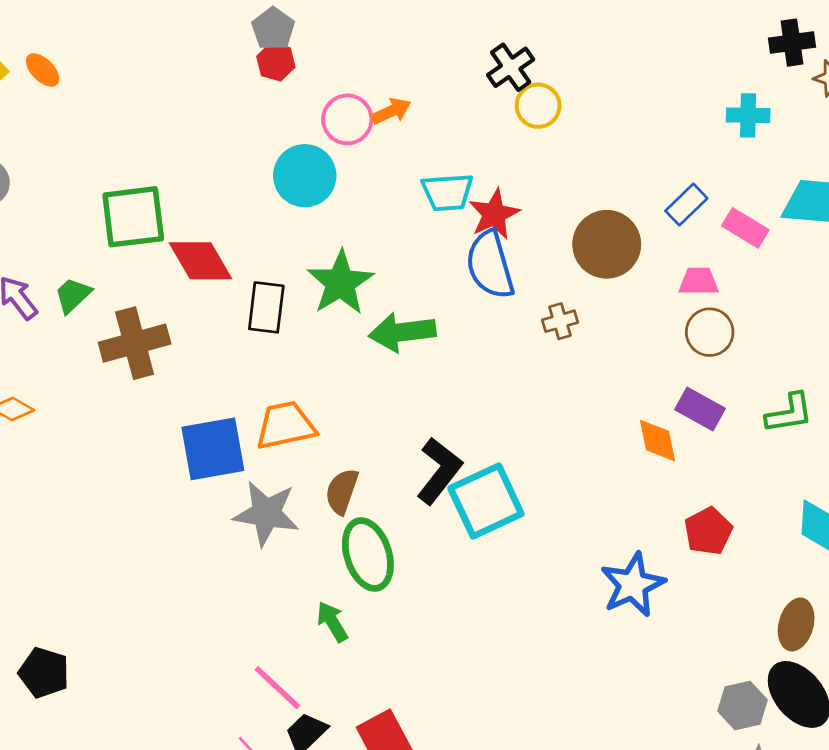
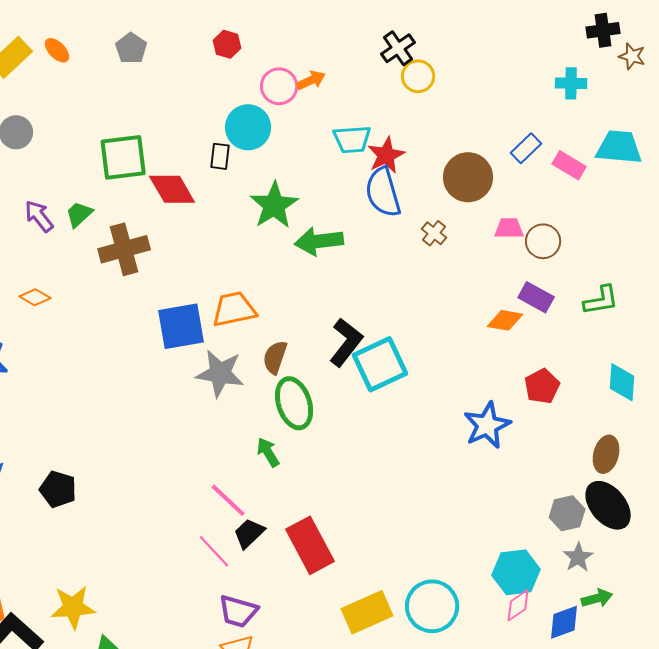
gray pentagon: (273, 29) -> (131, 48), moved
pink trapezoid: (699, 281) -> (509, 228), moved
black rectangle: (266, 307) -> (220, 156), moved, size x0.7
brown cross: (560, 321) -> (434, 233), turned -35
orange diamond: (657, 441) -> (505, 320), turned -69

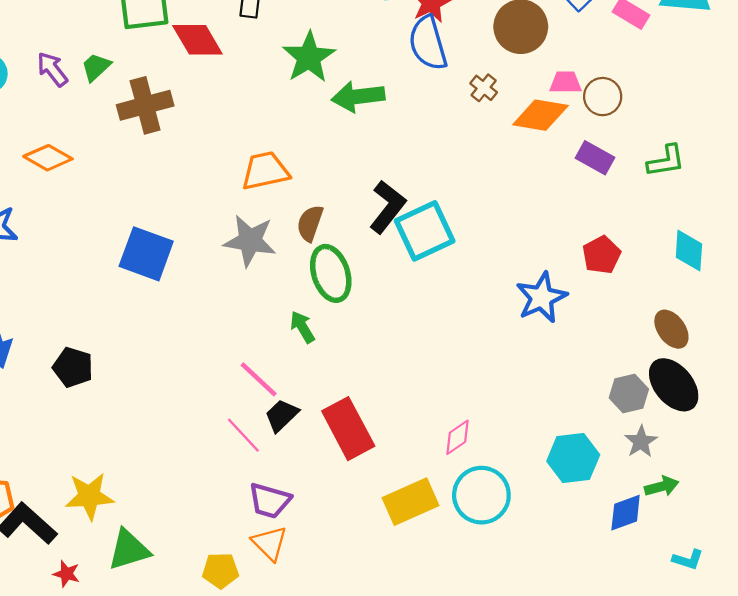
orange diamond: (35, 297) -> (48, 158), size x1.4
orange diamond: (505, 320) -> (540, 115), moved, size x1.4
blue square: (181, 326) -> (146, 254), moved, turned 30
brown ellipse: (606, 454) -> (671, 329), turned -51
pink diamond: (518, 605) -> (457, 437), moved

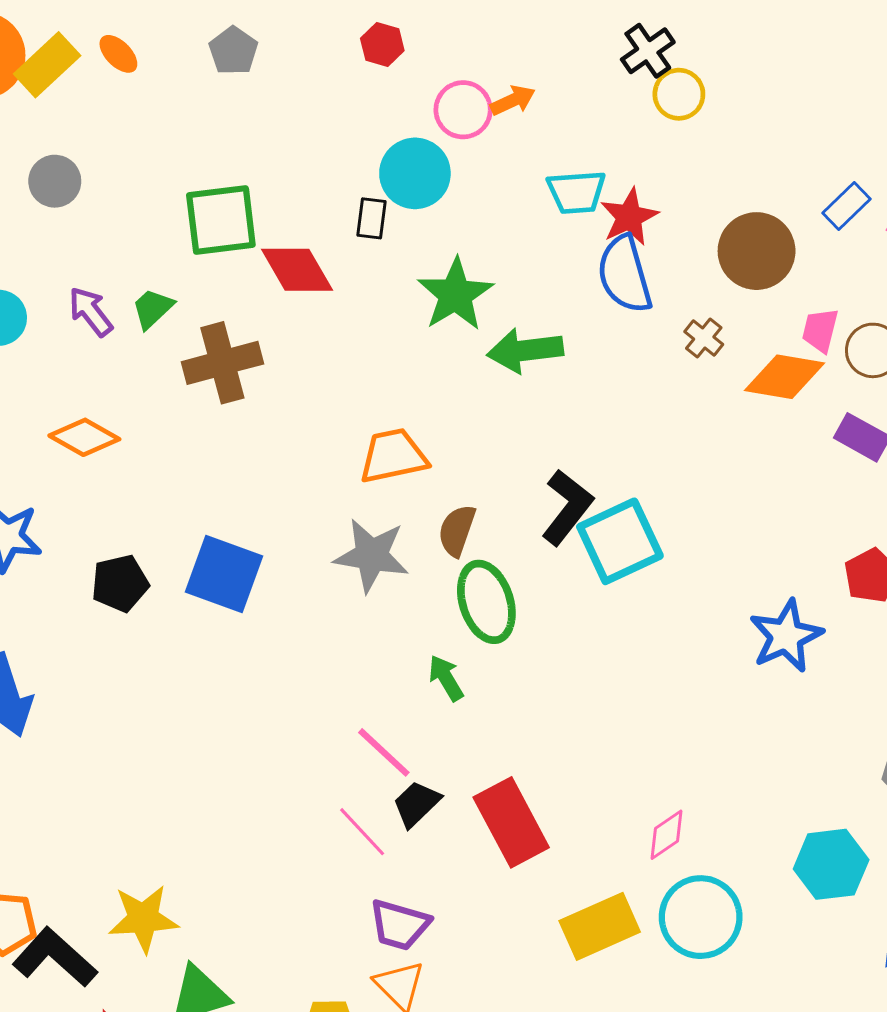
pink trapezoid: (566, 82) -> (820, 330), turned -76
black pentagon: (73, 367) -> (120, 583), moved, turned -30

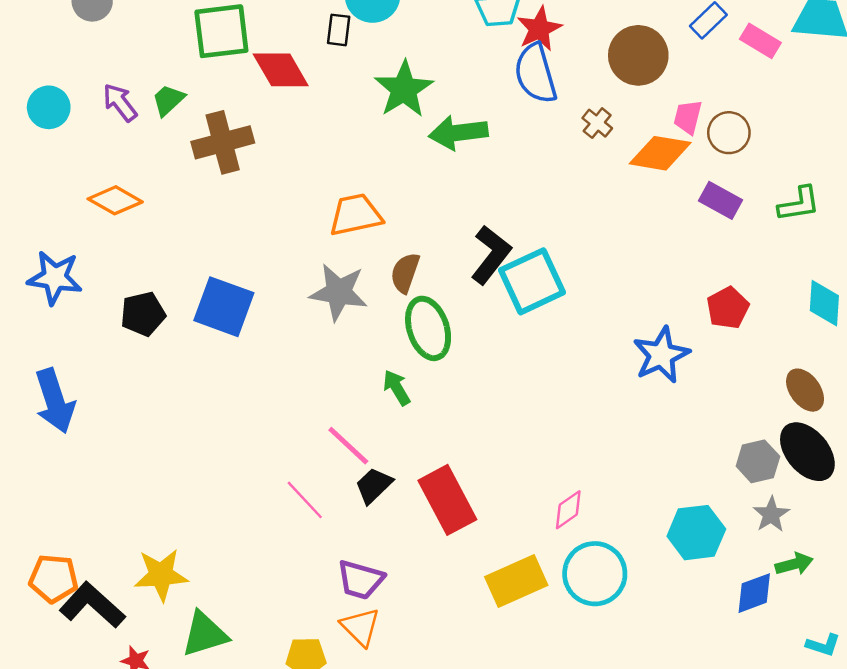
pink line: (362, 832) -> (305, 500), moved

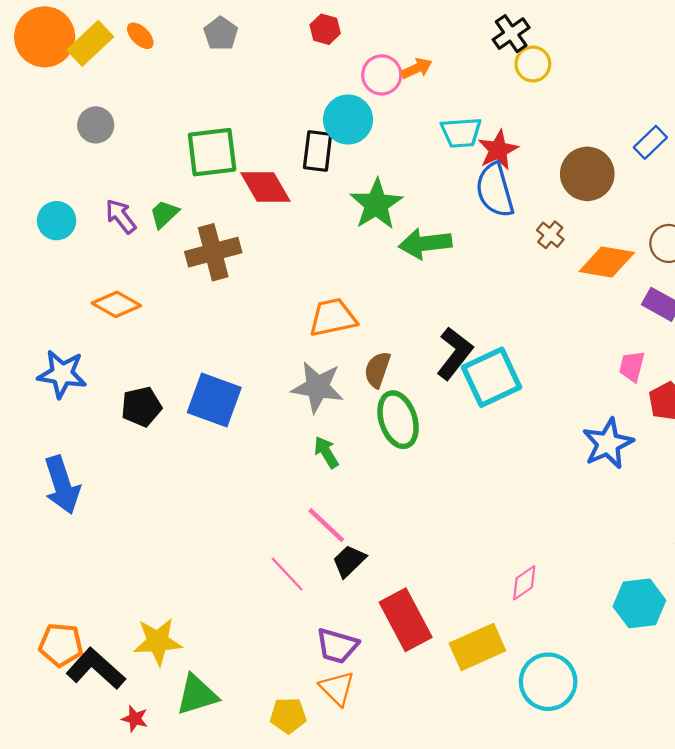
black rectangle: (339, 30) -> (318, 151), size x1.4
pink trapezoid: (688, 117) -> (632, 366), moved
green arrow: (397, 388) -> (326, 452), moved
red rectangle: (447, 500) -> (406, 620), moved
cyan circle: (595, 574) -> (548, 682), moved

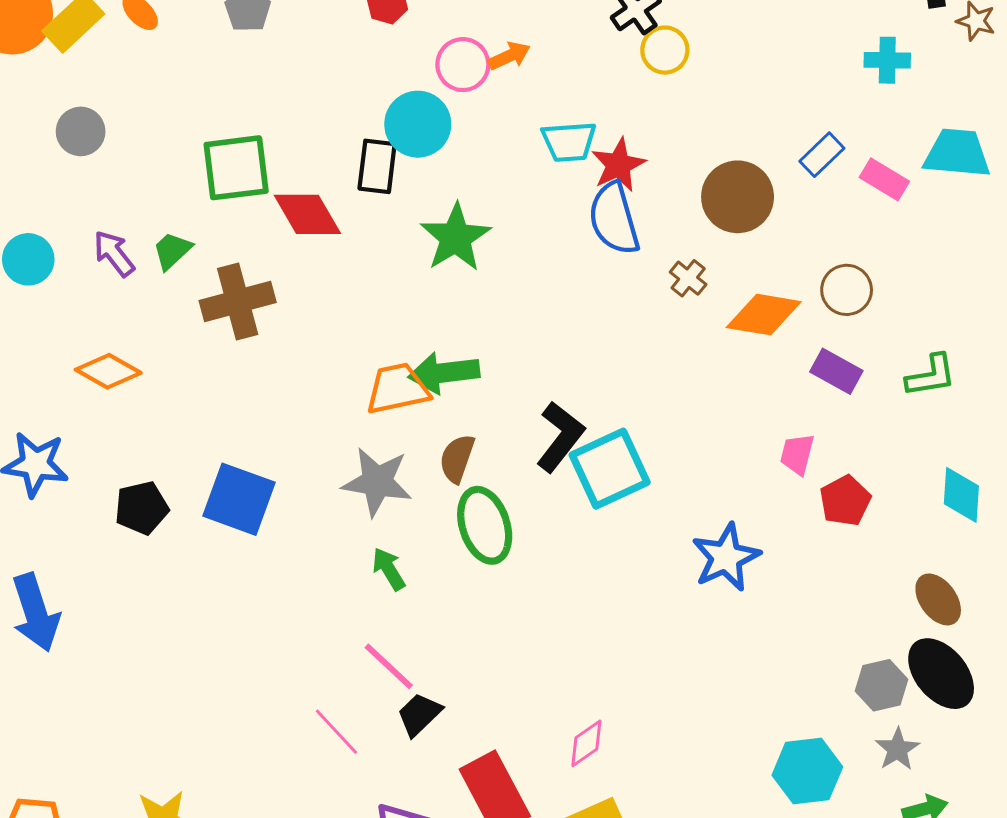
green arrow: (425, 243) -> (444, 373), moved
blue star: (608, 444) -> (726, 557), moved
pink diamond: (524, 583) -> (586, 743), moved

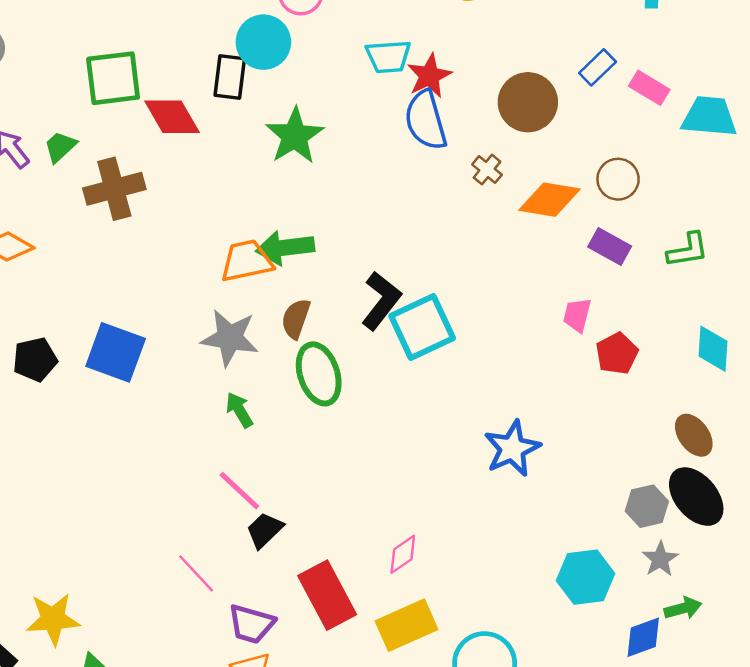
cyan trapezoid: (957, 153) -> (709, 117), moved
blue star: (726, 557) -> (512, 448), moved
pink line: (336, 732) -> (196, 573), moved

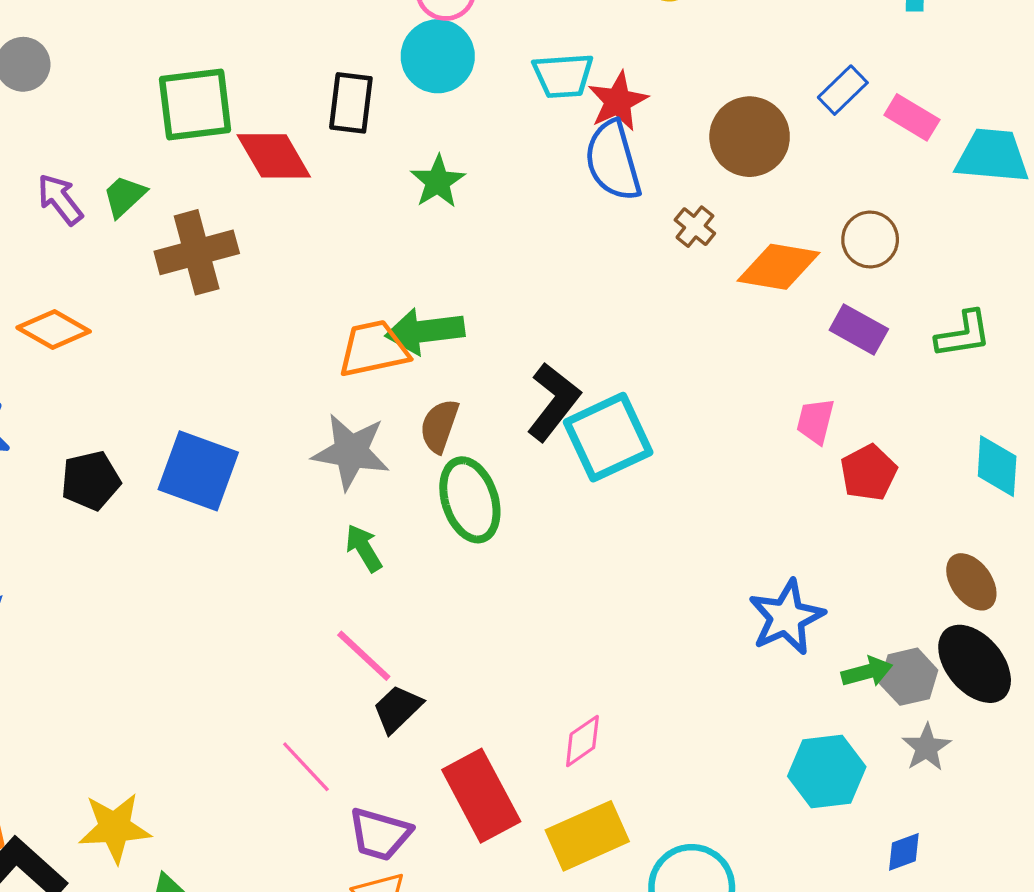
cyan circle: (263, 42) -> (438, 56), moved
green star: (295, 136) -> (438, 182), size x0.7
blue star: (512, 448) -> (787, 617), moved
green arrow: (683, 608) -> (867, 672), moved
blue diamond: (643, 637) -> (904, 852), size x0.7

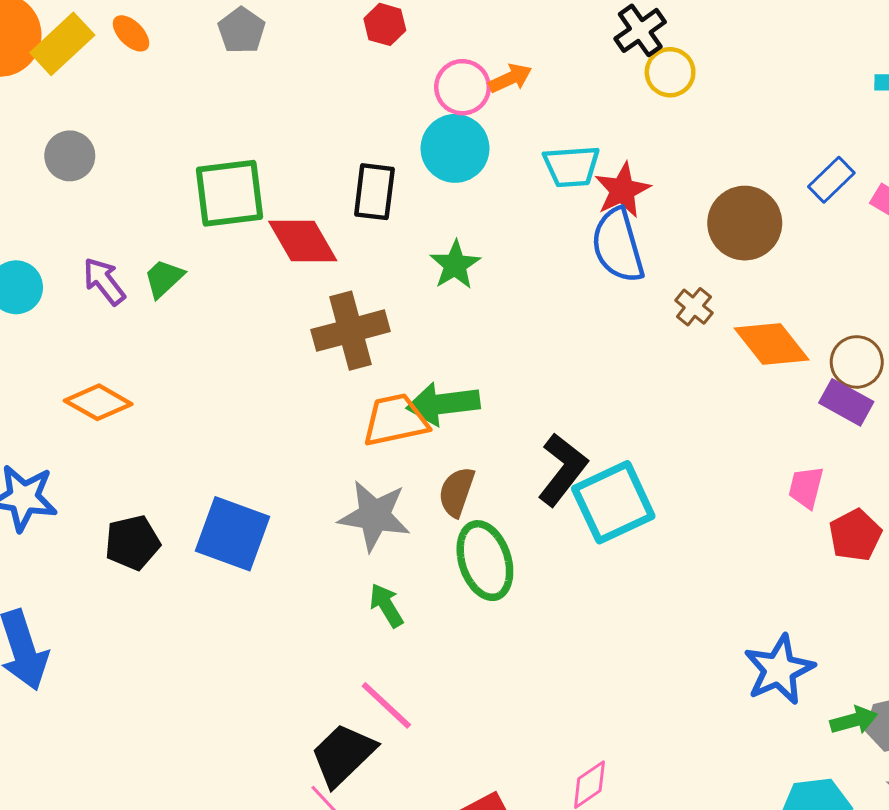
brown circle: (870, 239) -> (857, 362), moved
brown cross: (197, 252) -> (351, 331), moved
orange diamond: (778, 267) -> (772, 344), turned 42
black trapezoid: (398, 709) -> (343, 755), moved, size x1.4

